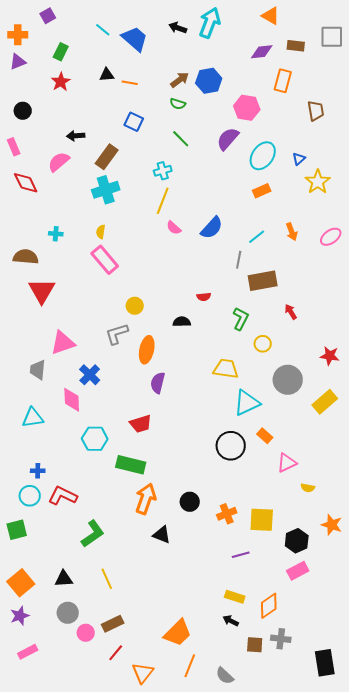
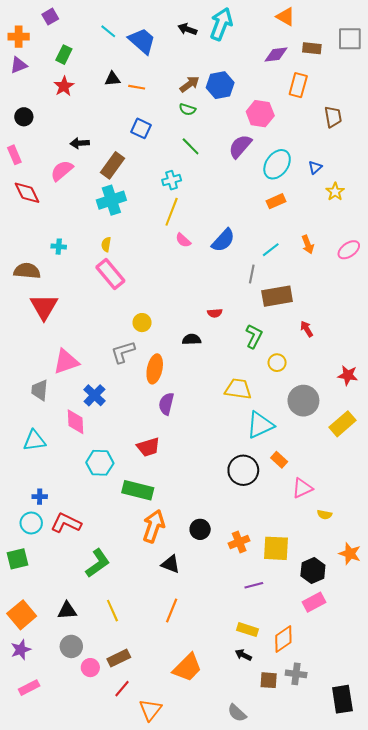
yellow star: (318, 182) -> (335, 192), size x0.7
orange line: (190, 666) -> (172, 611), moved

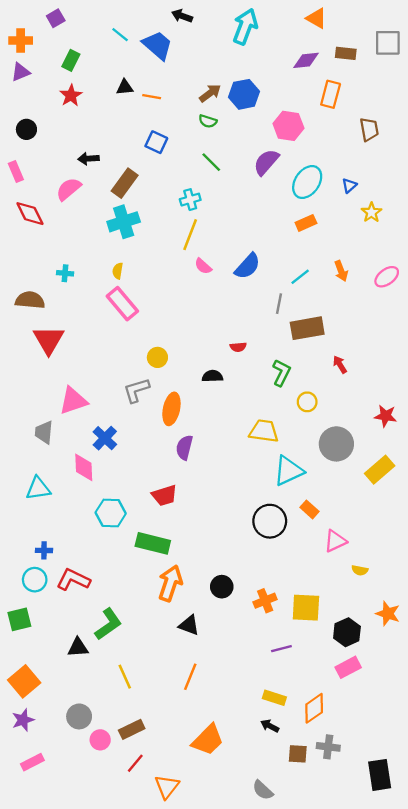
black arrow: (187, 29) -> (182, 16), moved
black triangle: (67, 611) -> (78, 647), moved

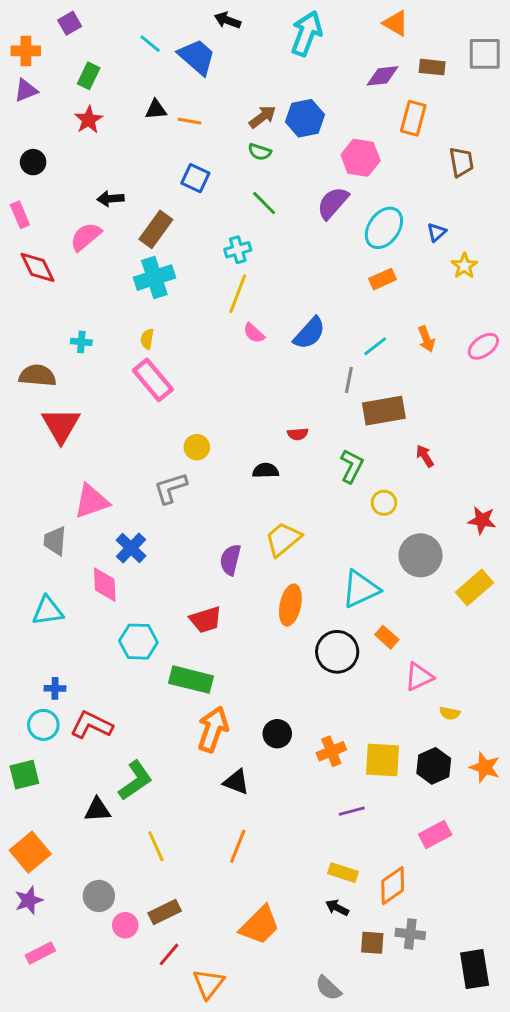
orange ellipse: (171, 409) -> (290, 605), moved
yellow trapezoid: (264, 431) -> (283, 539), moved, turned -48
black hexagon: (347, 632) -> (434, 766), moved

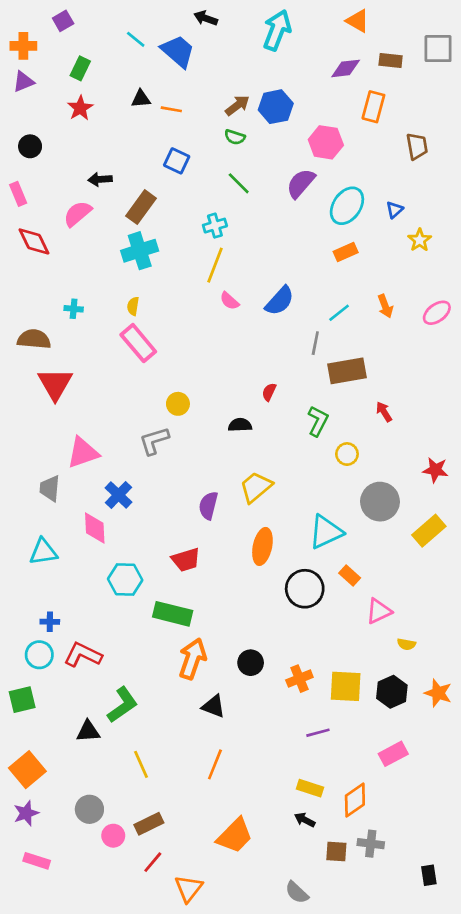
red semicircle: (298, 434) -> (269, 392), turned 120
pink rectangle: (40, 953) -> (37, 861), turned 45
black rectangle: (475, 969) -> (429, 875), size x0.6

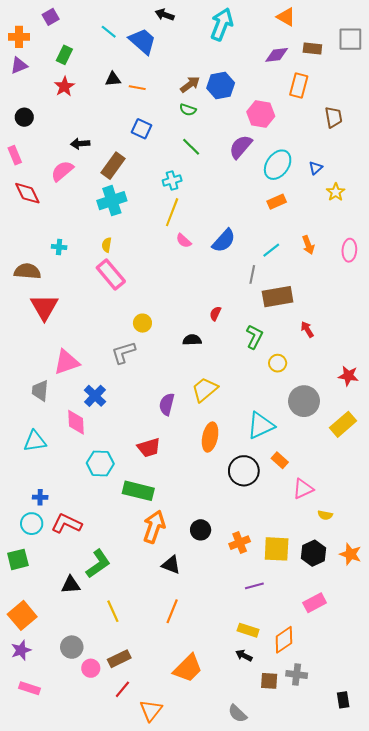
pink ellipse: (437, 313) -> (349, 250), turned -50

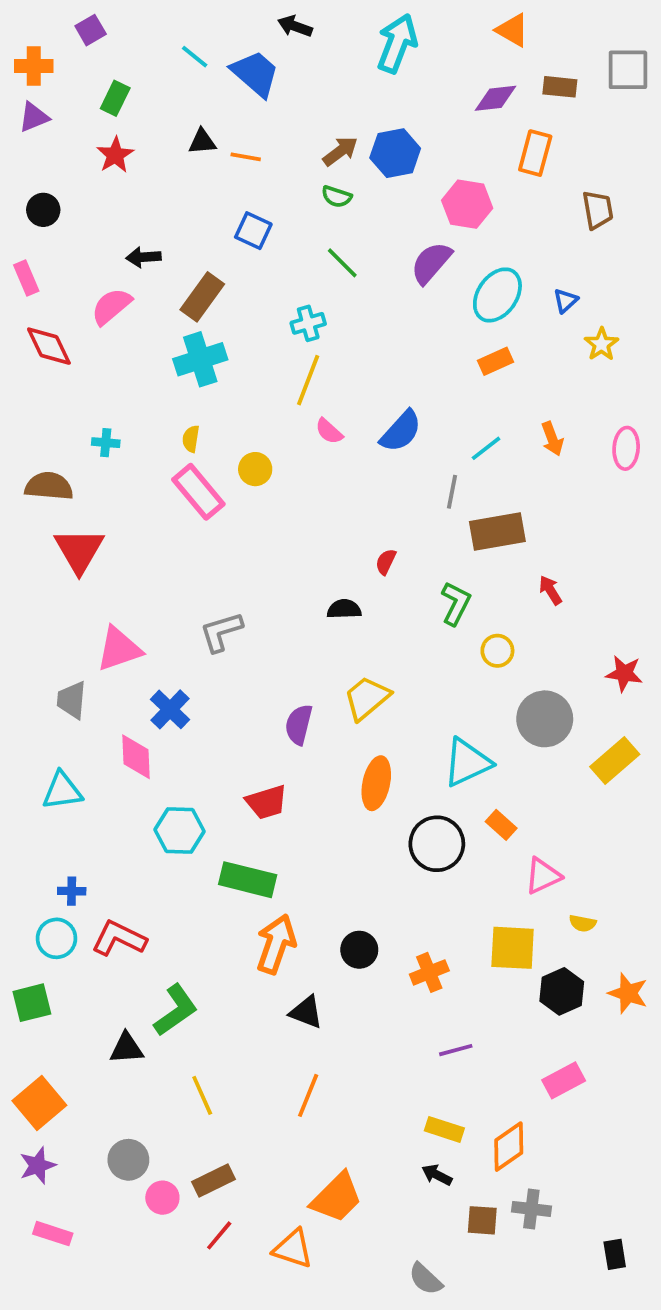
yellow circle: (142, 323) -> (255, 469), moved
yellow square: (277, 549) -> (513, 948), moved
orange triangle: (151, 710) -> (293, 1249), moved, turned -50

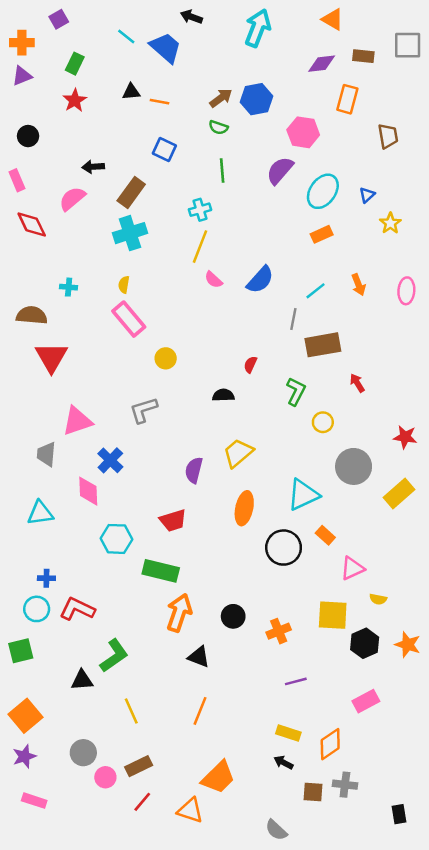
green line: (342, 263) -> (222, 170), turned 40
yellow circle: (255, 469) -> (166, 358), moved

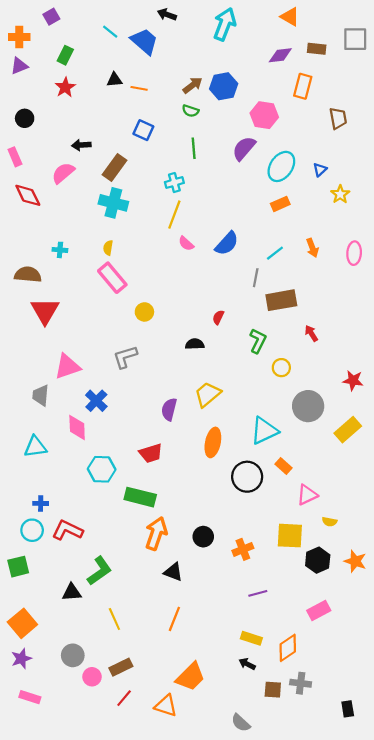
cyan cross: (130, 233) -> (113, 203), turned 32

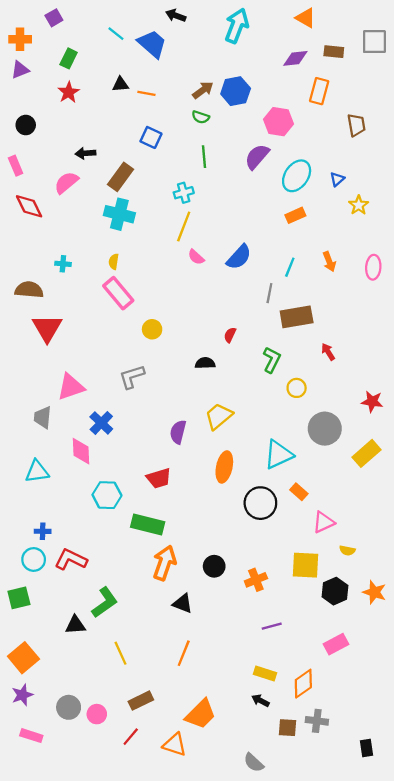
cyan line: (275, 253) -> (290, 267), turned -30
gray circle: (73, 655) -> (69, 707), moved
brown rectangle: (121, 667) -> (141, 701), moved

